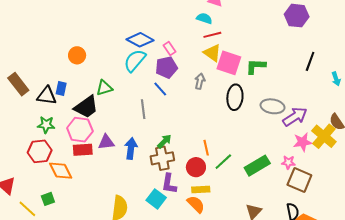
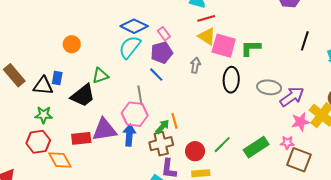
pink hexagon: (80, 130) -> (135, 114), moved
purple triangle: (106, 142) -> (104, 130), size x1.5
orange line: (206, 148) -> (175, 121), moved

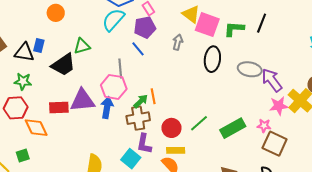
black line: (305, 41) -> (262, 23), moved
purple arrow: (292, 97) -> (272, 80), turned -95

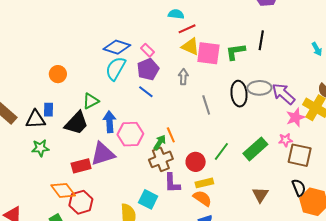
black ellipse: (212, 59) -> (239, 94), moved
gray line: (120, 68) -> (206, 105), moved
blue arrow: (107, 107) -> (110, 122), moved
red hexagon: (16, 108) -> (81, 202), moved
cyan square: (131, 159) -> (148, 199), moved

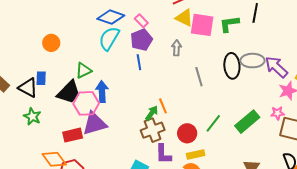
blue line: (146, 92) -> (139, 62), turned 42
black triangle: (36, 119) -> (28, 88), turned 30
pink hexagon: (130, 134) -> (86, 103), moved
green star: (40, 148) -> (32, 116), turned 30

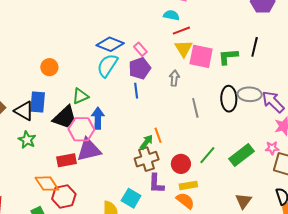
yellow triangle: (184, 18) -> (183, 48), turned 30
blue rectangle: (41, 78) -> (38, 102), size x1.5

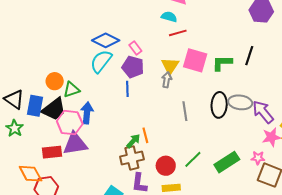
yellow triangle: (183, 48) -> (170, 66), moved
orange circle: (49, 67) -> (55, 81), moved
purple pentagon: (140, 68) -> (133, 67), turned 30
blue rectangle: (38, 102) -> (35, 106), moved

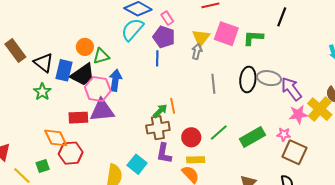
black line: (249, 56) -> (282, 17), moved

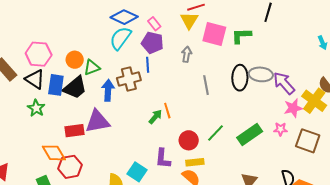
yellow triangle: (201, 38) -> (189, 20), moved
pink hexagon: (98, 89) -> (39, 54), moved
brown cross: (158, 128) -> (129, 79), moved
brown square: (294, 152) -> (308, 141), moved

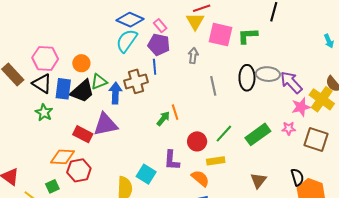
green triangle: (92, 67) -> (99, 82), moved
red rectangle: (75, 131) -> (83, 134), turned 36
orange diamond: (54, 153) -> (63, 157), turned -55
yellow rectangle: (195, 162) -> (216, 161), moved

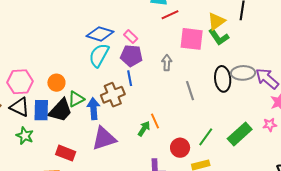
yellow triangle: (195, 21) -> (216, 21), moved, turned 30
green L-shape: (248, 36) -> (219, 37), turned -115
purple triangle: (105, 124) -> (104, 138), moved

